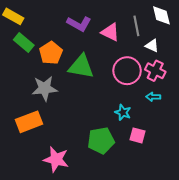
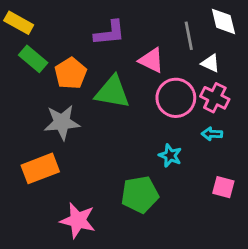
purple L-shape: (79, 24) -> (110, 33), turned -35
pink triangle: (110, 32) -> (151, 60), moved
pink square: (137, 135) -> (223, 187), moved

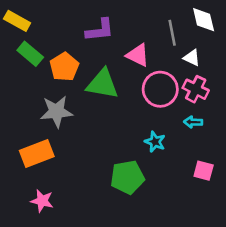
pink star: (78, 220) -> (42, 201), moved, size x0.7

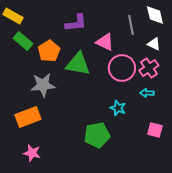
white triangle: (192, 58) -> (154, 44), moved
pink cross: (196, 89) -> (149, 68), turned 30

